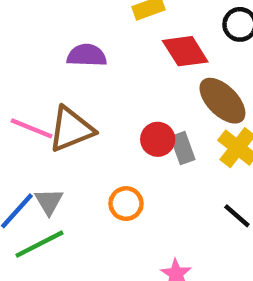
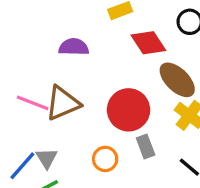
red circle: (158, 139) -> (129, 110), size x1.6
gray rectangle: (183, 148) -> (146, 147), moved

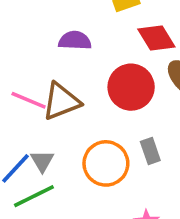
red circle: (129, 110) -> (131, 87), moved
orange circle: (105, 159) -> (106, 163), size x1.6

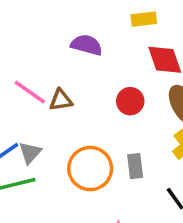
red circle: (131, 87) -> (130, 101), size x0.6
brown triangle: (61, 101) -> (61, 100), size x0.6

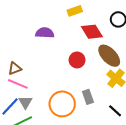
pink line: (30, 92) -> (18, 84), moved
brown triangle: (61, 100) -> (15, 68), moved

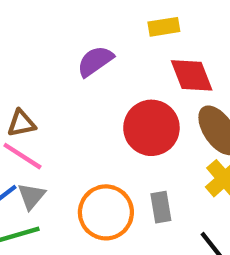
purple semicircle: (45, 33) -> (95, 61), turned -48
red circle: (77, 60) -> (151, 128), size x1.6

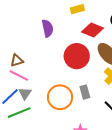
purple semicircle: (95, 61) -> (48, 28), turned 120
red diamond: (192, 75) -> (93, 30), turned -40

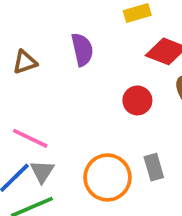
red circle: (77, 56) -> (137, 100), size x0.6
brown triangle: (17, 61) -> (25, 62), moved

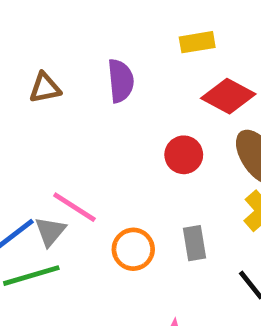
pink line: (30, 138) -> (74, 207), moved
orange circle: (107, 177) -> (133, 249), size x0.7

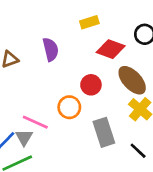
gray rectangle: (194, 243) -> (104, 132), size x1.5
orange circle: (133, 249) -> (69, 107), moved

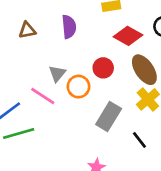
gray rectangle: (104, 132) -> (109, 117), turned 40
gray triangle: (24, 137) -> (57, 74), moved

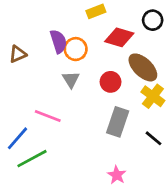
red circle: (103, 68) -> (111, 82), moved
gray triangle: (57, 74) -> (71, 79), moved
orange circle: (78, 87) -> (76, 49), moved

